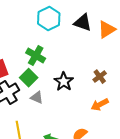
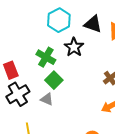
green square: (29, 78) -> (54, 80), moved
black star: (64, 82) -> (74, 47), moved

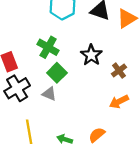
black star: (74, 47) -> (91, 55), moved

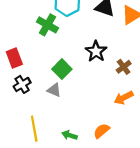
green cross: (48, 47) -> (47, 25), moved
black cross: (17, 88) -> (22, 84), size x0.7

